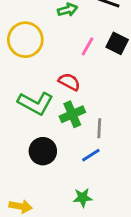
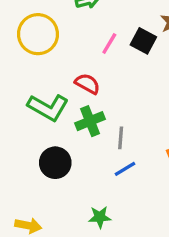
blue line: (91, 155) -> (125, 169), moved

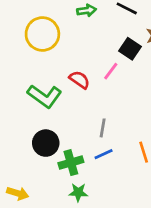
pink line: (109, 44) -> (111, 71), moved
green cross: (90, 121) -> (71, 163), moved

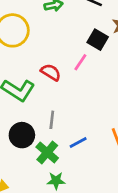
gray line: (103, 128) -> (52, 120), moved
green cross: (71, 163) -> (47, 152), turned -30

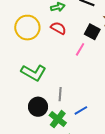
red semicircle: (51, 72) -> (58, 28), moved

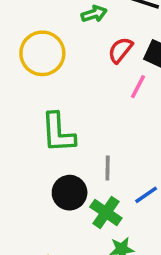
red semicircle: (58, 28) -> (120, 50), moved, turned -77
green L-shape: (34, 73) -> (58, 133), turned 60

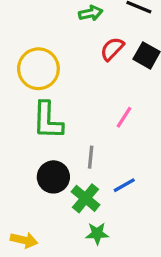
yellow circle: (42, 53) -> (38, 69), moved
pink line: (138, 87) -> (124, 117), moved

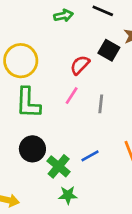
red semicircle: (112, 49) -> (80, 65), moved
pink line: (124, 117) -> (72, 96), moved
gray line: (91, 157) -> (101, 104), moved

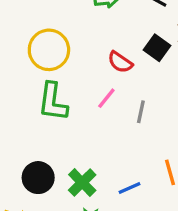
red semicircle: (80, 65) -> (120, 62), turned -105
black circle: (32, 149) -> (38, 178), moved
blue line: (90, 156) -> (129, 188), moved

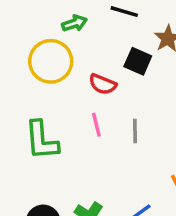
yellow circle: (49, 50) -> (51, 61), moved
pink line: (106, 98) -> (96, 125), turned -40

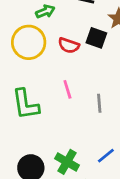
red semicircle: (103, 84) -> (69, 45), moved
gray line: (135, 131) -> (99, 103), moved

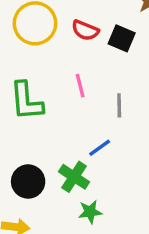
black square: (96, 38) -> (122, 38), moved
blue line: (106, 156) -> (100, 148), moved

